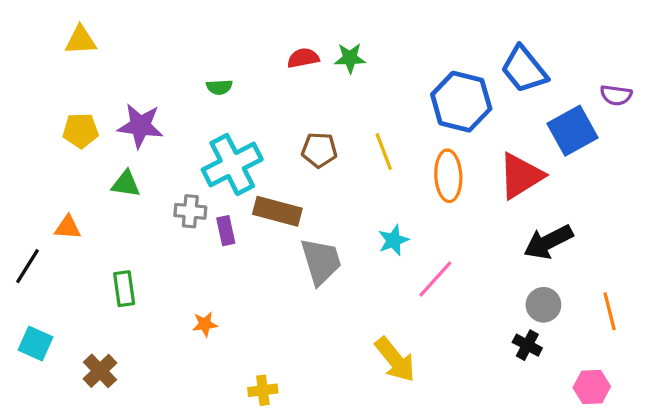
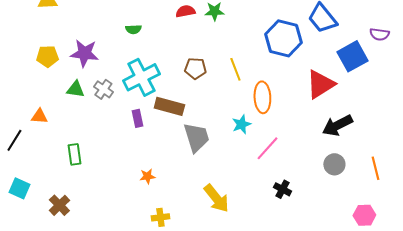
orange ellipse: (448, 176) -> (262, 97), moved
gray cross: (190, 211) -> (103, 89), moved, turned 30
orange star: (205, 324) -> (147, 176), moved
black cross: (527, 345) -> (282, 189), moved
yellow arrow: (395, 360) -> (216, 198), moved

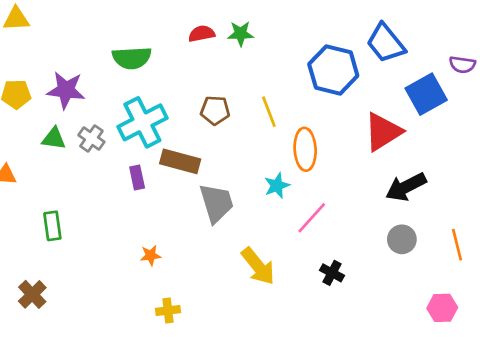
green semicircle: (133, 29) -> (132, 58), size x1.8
yellow arrow: (216, 198) -> (258, 266), moved

